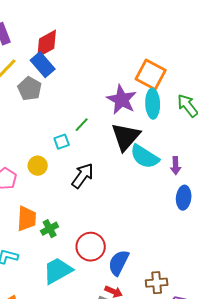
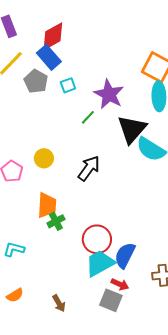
purple star: (122, 100) -> (109, 94), moved
cyan square: (62, 142) -> (68, 85), moved
orange trapezoid: (27, 219) -> (47, 205), moved
cyan trapezoid: (58, 271) -> (100, 263), moved

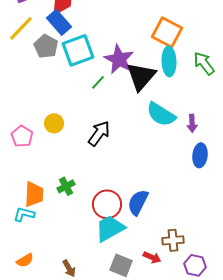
cyan square: (68, 85) -> (78, 50), size x2.0
black triangle: (132, 129) -> (141, 76), moved
orange trapezoid: (47, 205) -> (34, 194), moved
blue semicircle: (125, 255) -> (138, 202), moved
red arrow: (120, 284) -> (152, 257), moved

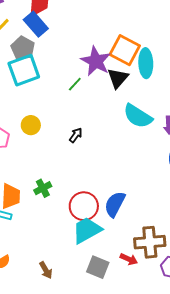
orange square: (167, 32) -> (125, 50), moved
cyan square: (78, 50) -> (24, 70), moved
black triangle: (141, 76) -> (118, 78), size x0.7
black arrow: (99, 133) -> (76, 135), size x0.6
brown cross: (173, 240) -> (150, 242), size x1.4

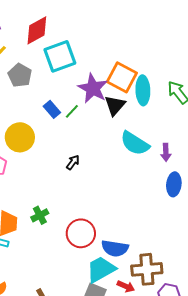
blue rectangle: (36, 24) -> (52, 109), moved, size x0.7
cyan square: (24, 70) -> (60, 56), moved
yellow circle: (31, 125) -> (20, 137), moved, size x1.5
blue semicircle: (115, 204) -> (115, 248), moved, turned -108
cyan trapezoid: (87, 230) -> (101, 269), moved

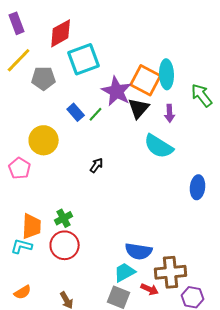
gray pentagon: (20, 75) -> (44, 78), turned -30
cyan ellipse: (143, 90) -> (167, 74), moved
purple arrow: (166, 152) -> (170, 113), moved
red circle: (81, 233) -> (65, 245), moved
cyan trapezoid: (101, 269) -> (125, 272), size x0.7

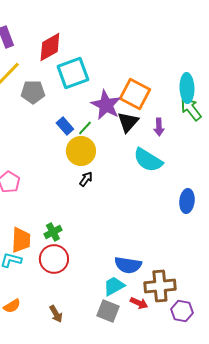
cyan ellipse: (167, 74) -> (187, 88), moved
yellow circle: (44, 140) -> (81, 151), moved

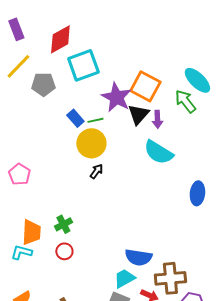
cyan ellipse: (187, 88) -> (197, 80), turned -44
green arrow: (191, 109) -> (185, 101), moved
purple arrow: (159, 127) -> (157, 119), moved
green line: (85, 128) -> (95, 120), turned 35
red circle: (54, 259) -> (64, 251), size x0.6

